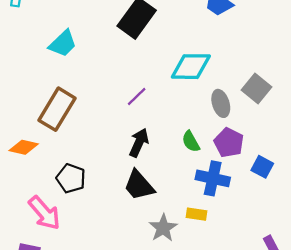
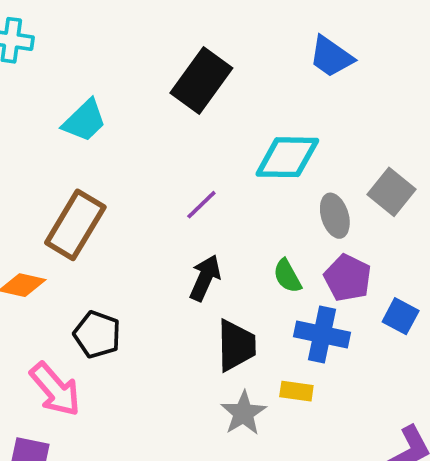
black trapezoid: (139, 185) -> (236, 345), moved, turned -140

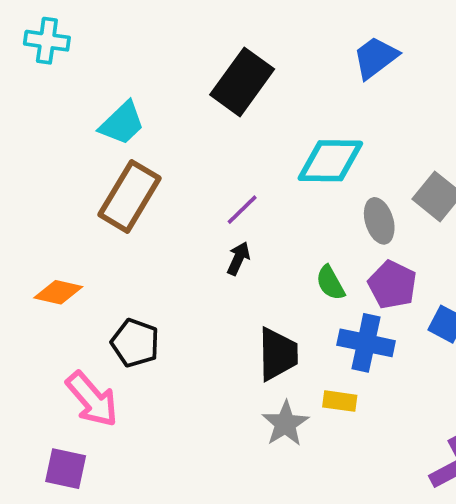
blue trapezoid: (331, 57) -> (375, 58), turned 108
brown rectangle: (75, 225) -> (130, 196), moved
black arrow: (205, 278) -> (238, 258), moved, size x0.7

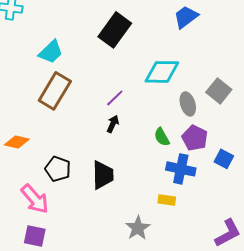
black trapezoid: (278, 354) -> (103, 175), moved
gray star: (285, 424) -> (138, 228), moved
purple square: (66, 469) -> (35, 236), moved

